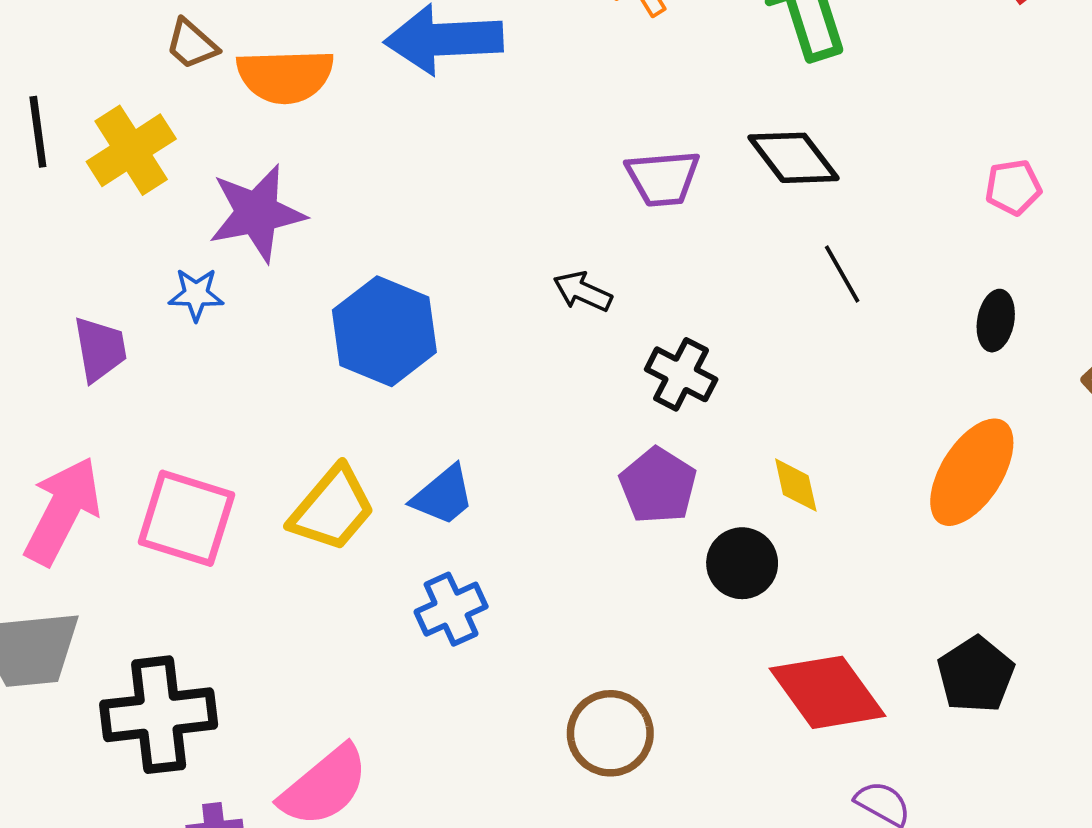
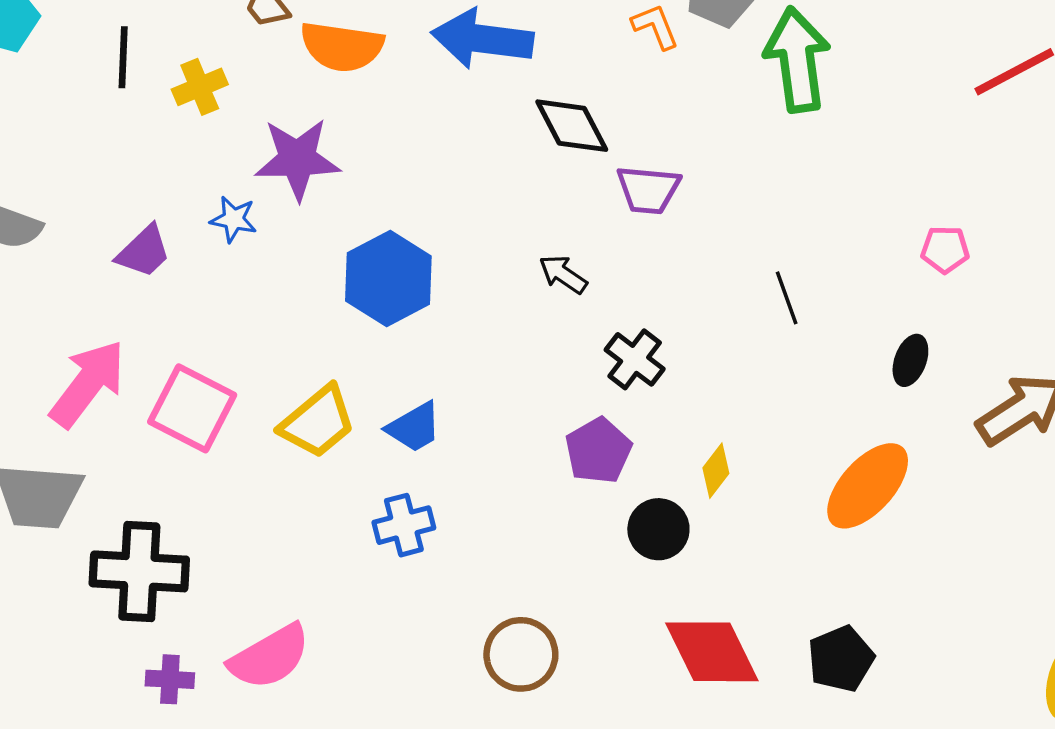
yellow cross: (131, 150) -> (200, 87), size x0.7
black diamond: (794, 158) -> (572, 126), moved
purple trapezoid: (100, 349) -> (144, 252), turned 46
yellow diamond: (796, 485) -> (716, 471), turned 40

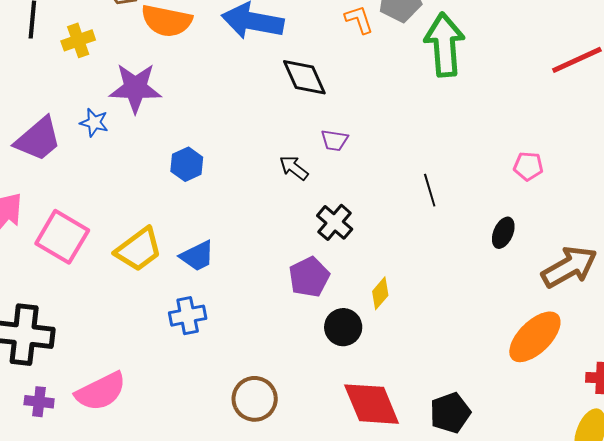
purple trapezoid: (648, 190) -> (335, 140), moved, size x0.7
purple trapezoid: (144, 252) -> (38, 139), size x1.4
blue hexagon: (388, 279) -> (187, 164), size x0.6
orange ellipse: (868, 486) -> (535, 337), moved

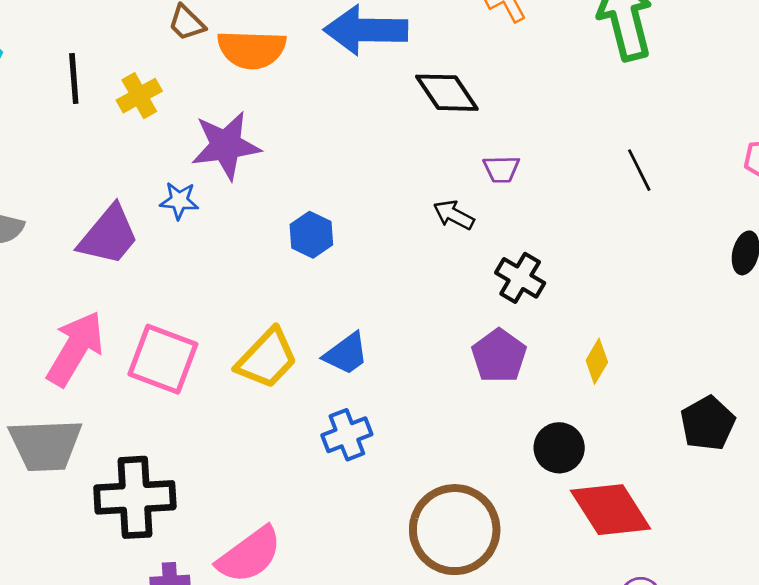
black line: (430, 190) -> (639, 170), moved
black circle: (343, 327) -> (559, 448), moved
brown circle: (255, 399) -> (455, 530), size x1.5
black pentagon: (450, 413) -> (708, 423), moved

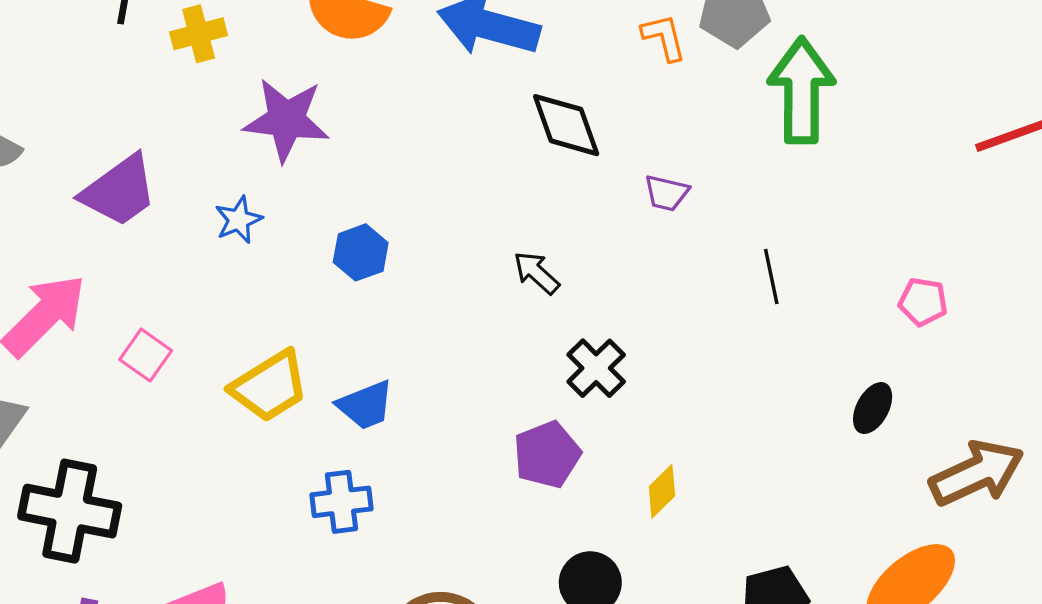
purple trapezoid: (501, 169) -> (666, 193), moved
blue star: (179, 201) -> (239, 220), moved, turned 30
pink square: (163, 359) -> (146, 355), size x0.6

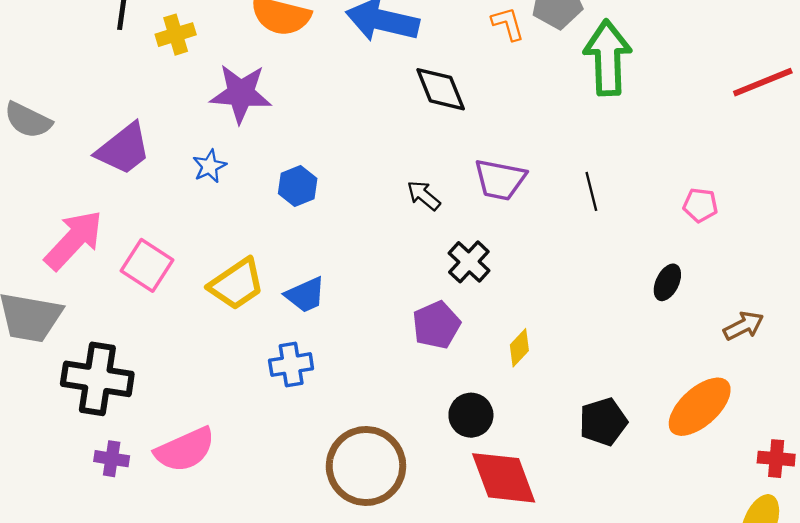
purple trapezoid: (666, 193) -> (500, 180), moved, size x1.6
pink square: (146, 355) -> (147, 265), size x1.4
brown arrow: (977, 473) -> (744, 326), size x0.6

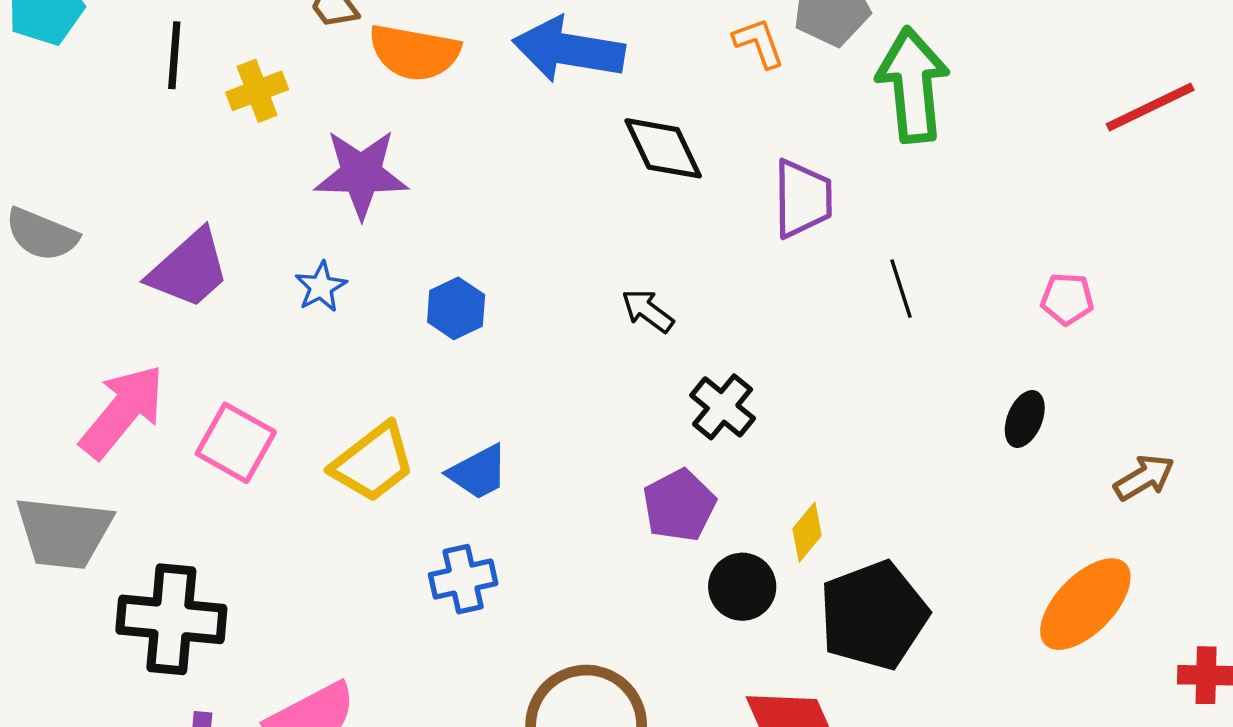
purple trapezoid: (500, 180) -> (803, 199), moved, turned -98
black circle: (471, 415) -> (742, 587), moved
black pentagon: (603, 422) -> (874, 615), moved, size x1.5

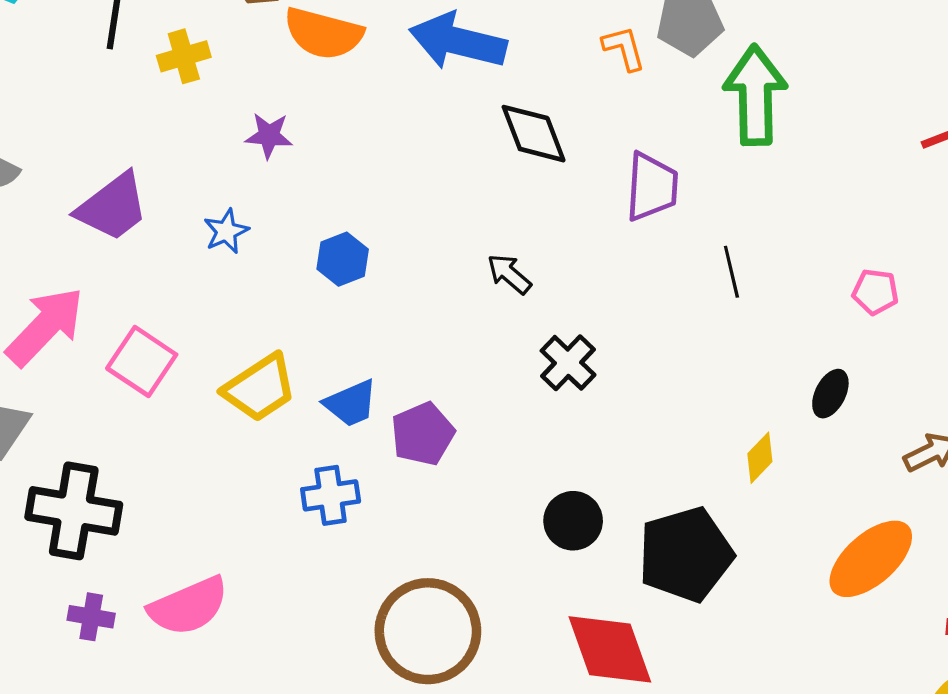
purple star: (361, 174) -> (269, 136), size x0.6
purple pentagon: (679, 505) -> (423, 434), moved
yellow diamond: (807, 532) -> (760, 458), moved

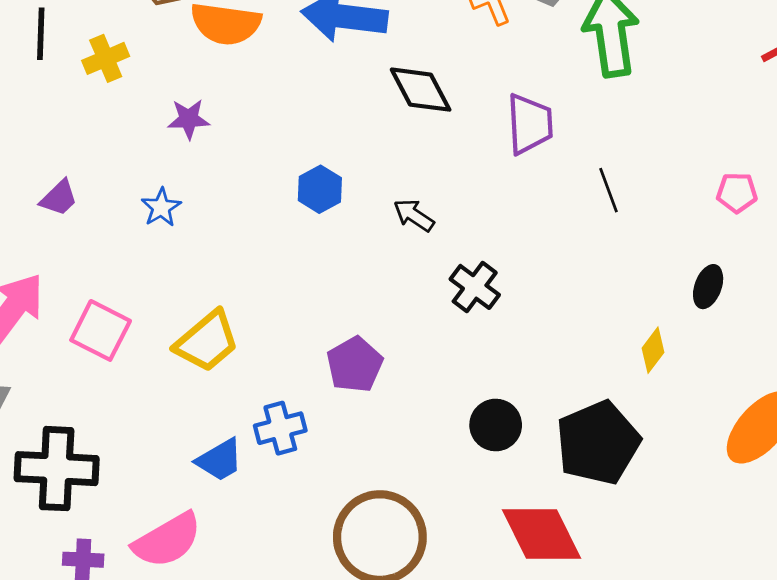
purple trapezoid: (113, 207) -> (59, 198), size x0.6
blue hexagon: (343, 259) -> (320, 189), moved
blue trapezoid: (351, 403) -> (220, 460), moved

